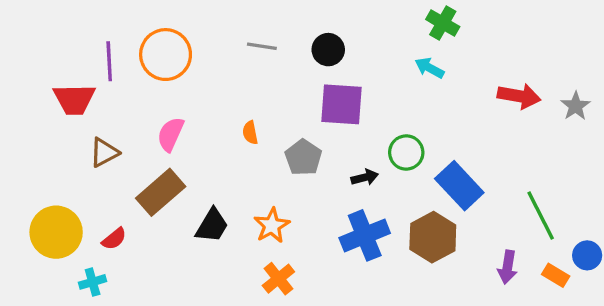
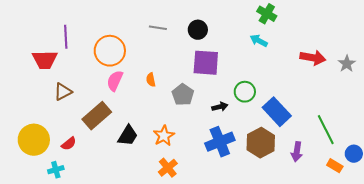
orange circle: (166, 55) -> (110, 51), moved
pink semicircle: (171, 134) -> (115, 81), moved
purple arrow: (507, 267) -> (297, 152), moved

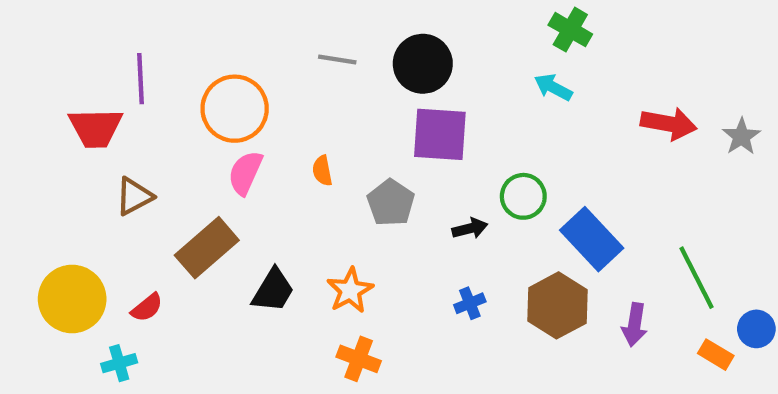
black circle: (198, 30) -> (423, 64), size x1.4
blue cross: (220, 142) -> (470, 303), size x0.5
orange cross: (168, 168) -> (359, 359), turned -30

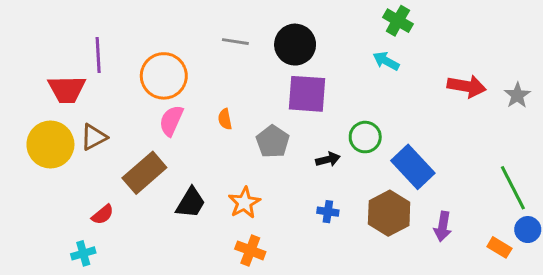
green line: (697, 278) -> (513, 188), moved
yellow circle: (72, 299) -> (50, 144), moved
blue cross: (470, 303) -> (328, 212), turned 30

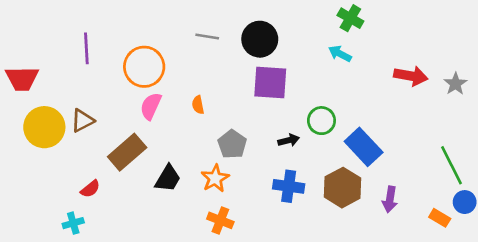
red trapezoid: (67, 89) -> (22, 79), moved
gray pentagon: (273, 142) -> (232, 144), moved
blue cross: (328, 212) -> (289, 186), size x1.6

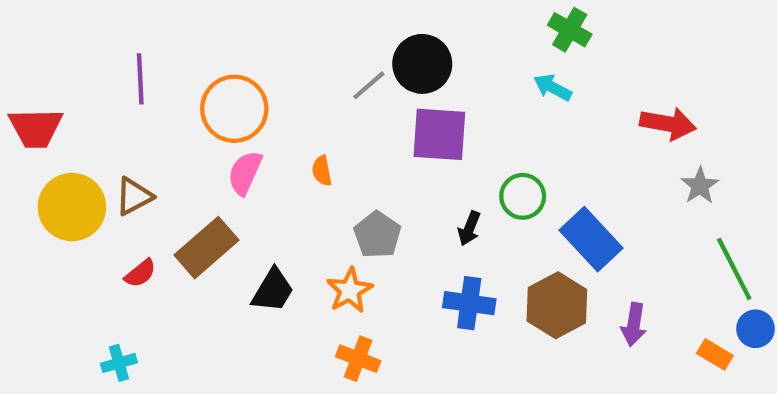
gray line: (207, 37) -> (369, 85), moved, turned -50
gray star: (455, 84) -> (700, 186), moved
black arrow: (289, 140) -> (469, 228), turned 126
red semicircle: (90, 189) -> (140, 273), moved

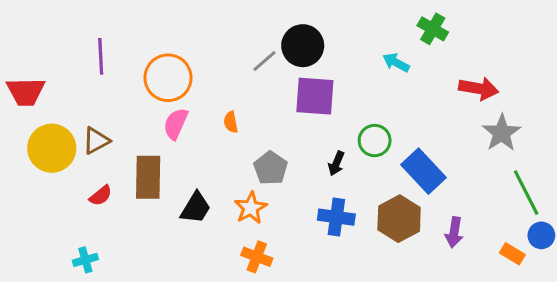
green cross: (570, 30) -> (433, 29), moved
gray star: (700, 186) -> (502, 133), size x1.4
brown rectangle: (206, 248) -> (148, 177), turned -48

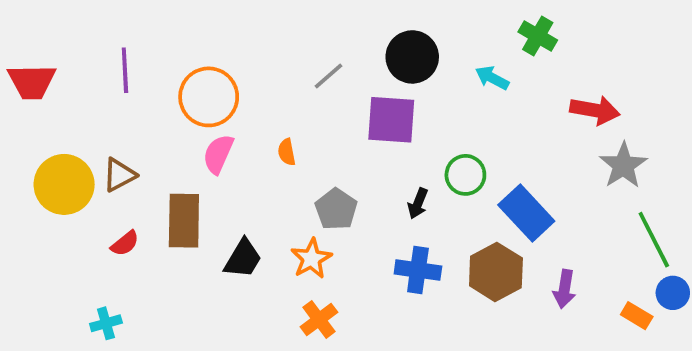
black circle: (303, 46) -> (412, 57), moved
red trapezoid: (26, 92) -> (32, 82), moved
orange cross: (257, 257) -> (319, 319), turned 32

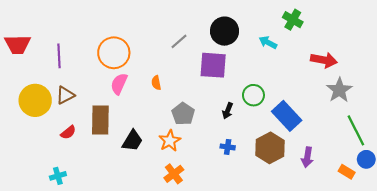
purple line: (125, 70) -> (59, 56), moved
blue cross: (418, 270) -> (228, 147), size x0.6

